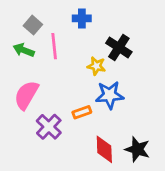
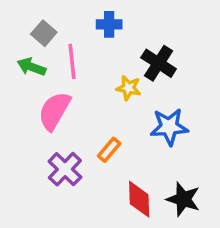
pink semicircle: (26, 95) -> (54, 111), moved
blue star: (110, 95) -> (169, 127), moved
orange rectangle: (82, 112) -> (109, 150), turned -30

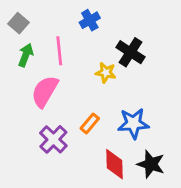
blue cross: (109, 24) -> (90, 20), turned -30
gray square: (44, 33) -> (19, 23), moved
green arrow: (31, 67) -> (26, 55), turned 90
blue star: (169, 127) -> (133, 123), moved

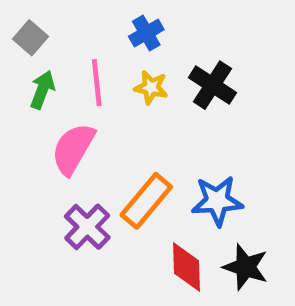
yellow star: (106, 73) -> (151, 87), moved
orange rectangle: (90, 123) -> (146, 201), size x1.6

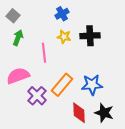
pink line: (97, 83) -> (44, 53), moved
black cross: (212, 85) -> (90, 36), turned -36
pink semicircle: (73, 149) -> (18, 76), moved, turned 40

